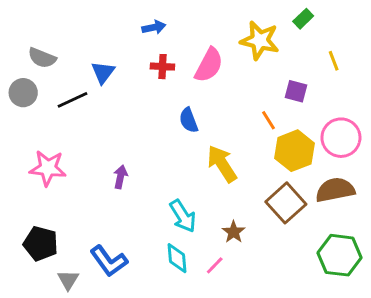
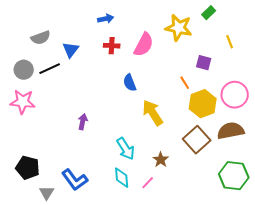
gray semicircle: (42, 58) -> (41, 38), moved, turned -42
gray circle: (23, 93) -> (24, 70), moved
pink star: (48, 168) -> (23, 102), moved

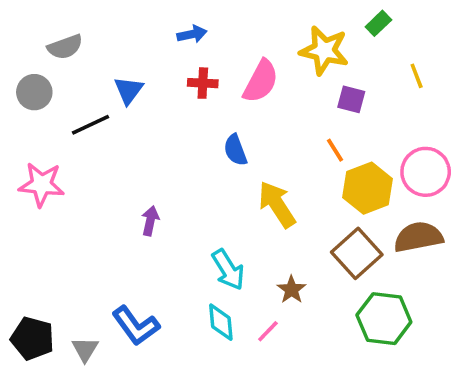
gray semicircle: (41, 38) -> (65, 47), moved
purple square: (204, 63) -> (351, 99), moved
gray circle: (24, 70) -> (34, 92), moved
black pentagon: (28, 168) -> (32, 338), moved
green hexagon: (234, 176) -> (384, 319), moved

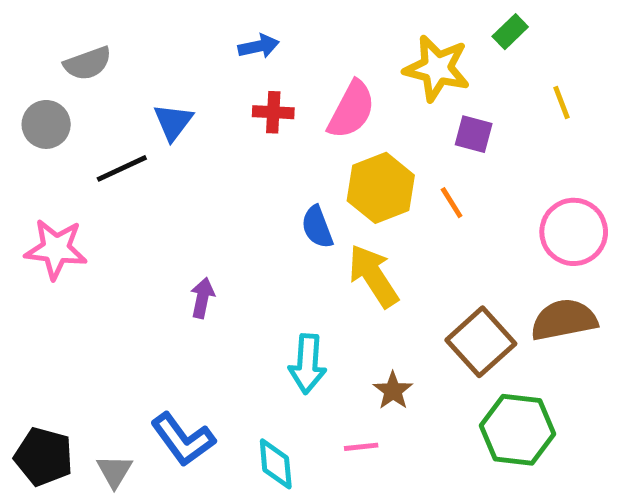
blue semicircle: (235, 150) -> (317, 227), moved
yellow hexagon: (368, 188) -> (381, 188), moved
cyan arrow: (228, 270) -> (307, 364), turned 36
cyan diamond: (221, 322) -> (276, 464), moved
pink line: (268, 331) -> (361, 447), turned 40

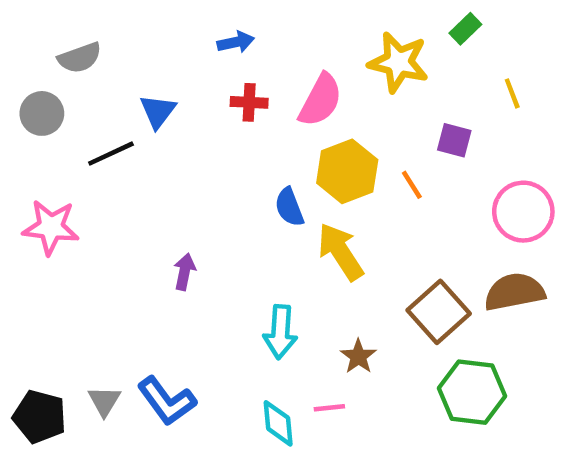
purple square: (474, 134) -> (454, 140), moved
cyan diamond: (276, 464) -> (278, 423), moved
gray triangle: (114, 471) -> (104, 401), moved

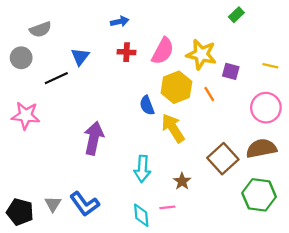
yellow star: (398, 62) -> (201, 54), moved
yellow line: (512, 93) -> (270, 66), moved, turned -56
purple arrow: (185, 272) -> (94, 138), size x1.8
green hexagon: (472, 392) -> (259, 195), moved

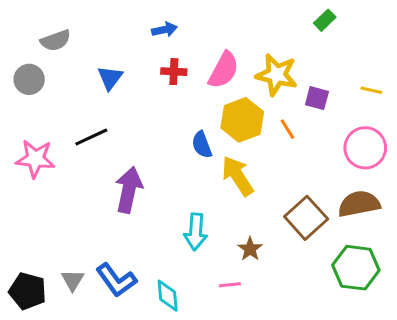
black line: (56, 78) -> (91, 137), moved
cyan diamond: (141, 215) -> (168, 296), moved

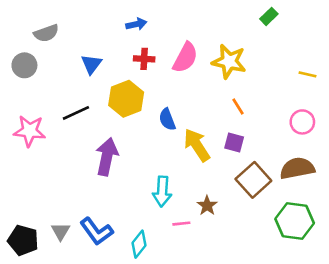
purple square: (317, 98) -> (234, 143), moved
yellow hexagon: (242, 120) -> (126, 99), moved
pink circle: (365, 148) -> (302, 122), size x0.7
pink line: (230, 285) -> (181, 224), moved
cyan diamond: (168, 296) -> (139, 244), turned 44

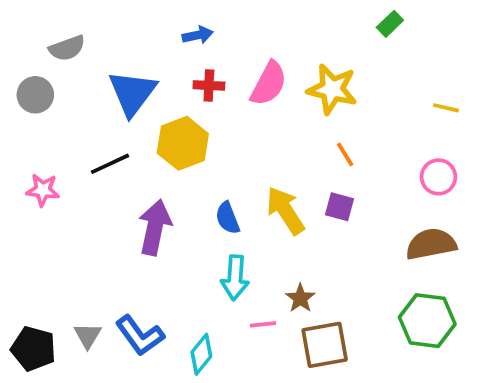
blue triangle: (91, 64) -> (132, 93), size x1.6
blue semicircle: (167, 119) -> (228, 218), moved
pink star: (30, 131) -> (43, 190), size x0.7
brown square: (253, 180) -> (325, 345), moved, turned 32

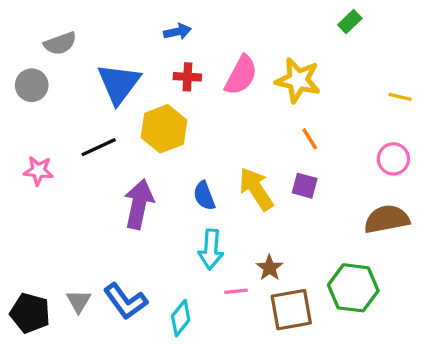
green hexagon: (427, 321) -> (353, 288), moved

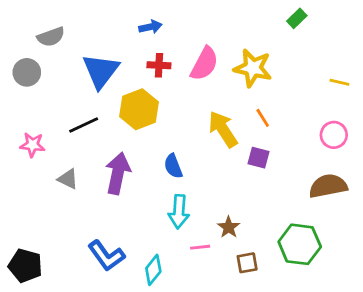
yellow arrow: (256, 189) -> (223, 129), moved
gray triangle: (79, 301) -> (68, 179), moved, turned -35
brown square: (291, 310) -> (247, 263), size x0.6

